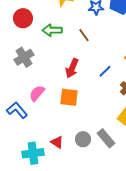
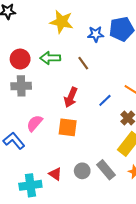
red circle: (23, 18) -> (20, 59), moved
gray cross: (24, 57) -> (21, 86), turned 30

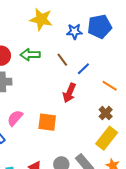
red arrow: (71, 97) -> (69, 93), moved
blue line: (105, 100) -> (83, 69), moved

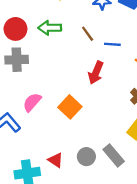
blue line: (83, 69) -> (112, 44), turned 48
orange square: (47, 122) -> (70, 107), turned 36

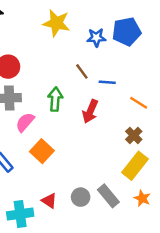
green arrow: (50, 28) -> (55, 99), moved, turned 95
pink semicircle: (32, 102) -> (25, 122), moved
orange square: (70, 107) -> (42, 151), moved

